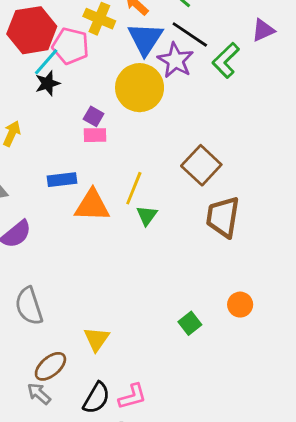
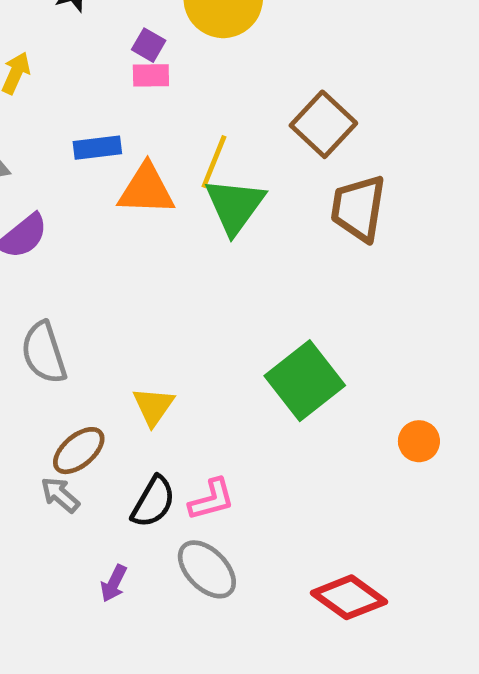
green triangle: (147, 215) -> (235, 206), size x1.8
orange circle: (240, 305) -> (419, 441), moved
green square: (190, 323) -> (305, 381), size x2.0

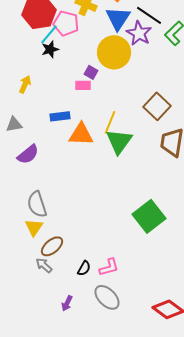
purple square: (149, 45) -> (91, 72), moved
yellow triangle: (153, 406) -> (34, 227), moved
black semicircle: (153, 502) -> (84, 268), size x0.7

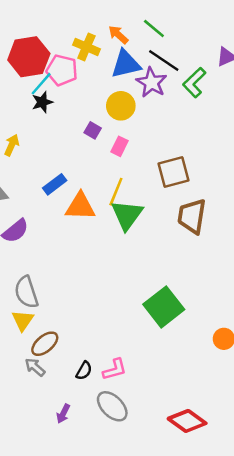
blue triangle: (118, 18) -> (126, 64), turned 44
yellow circle: (114, 52) -> (121, 106), size x0.7
pink rectangle: (83, 85) -> (120, 146), moved, turned -63
brown square: (157, 106) -> (174, 172), turned 32
blue rectangle: (60, 116) -> (55, 184), turned -30

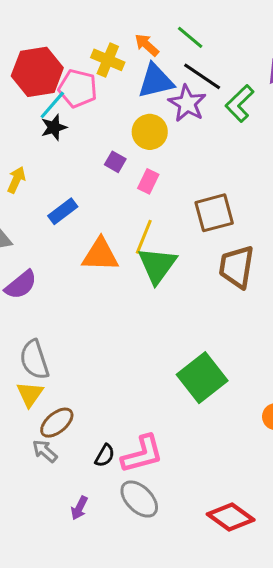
blue rectangle: (55, 184) -> (63, 211), moved
pink L-shape: (115, 369) -> (142, 454), size x1.4

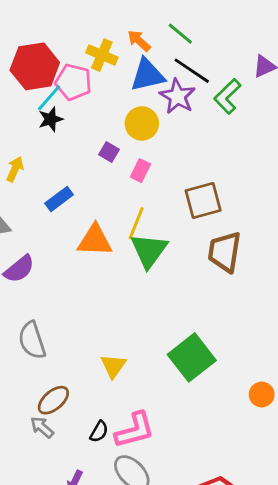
yellow triangle: (30, 394) -> (113, 366), moved

